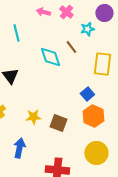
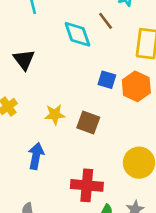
blue square: (87, 94) -> (107, 80), moved, turned -32
orange hexagon: (93, 116) -> (136, 86), moved

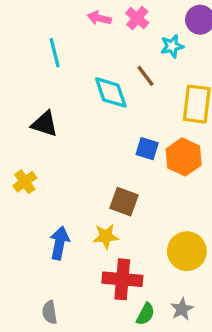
black triangle: (24, 60) -> (45, 124), turned -35
yellow star: (55, 115) -> (106, 236), moved

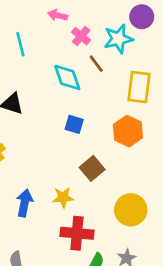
pink cross: (137, 18) -> (81, 36), moved
cyan star: (172, 46) -> (118, 39), size x1.5
blue square: (147, 149) -> (74, 124), moved
brown square: (124, 202) -> (92, 168), moved, turned 30

